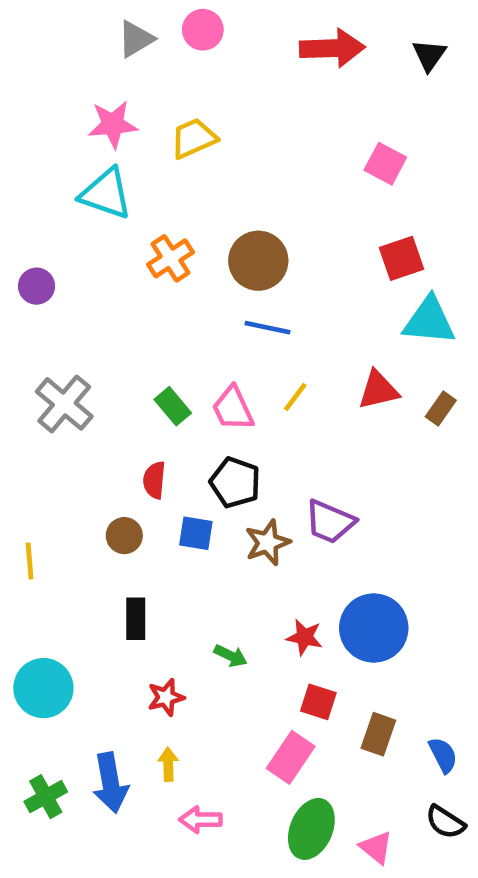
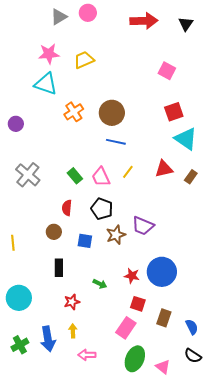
cyan triangle: (429, 321) -> (186, 139), turned 30
blue square: (196, 533) -> (85, 241), moved

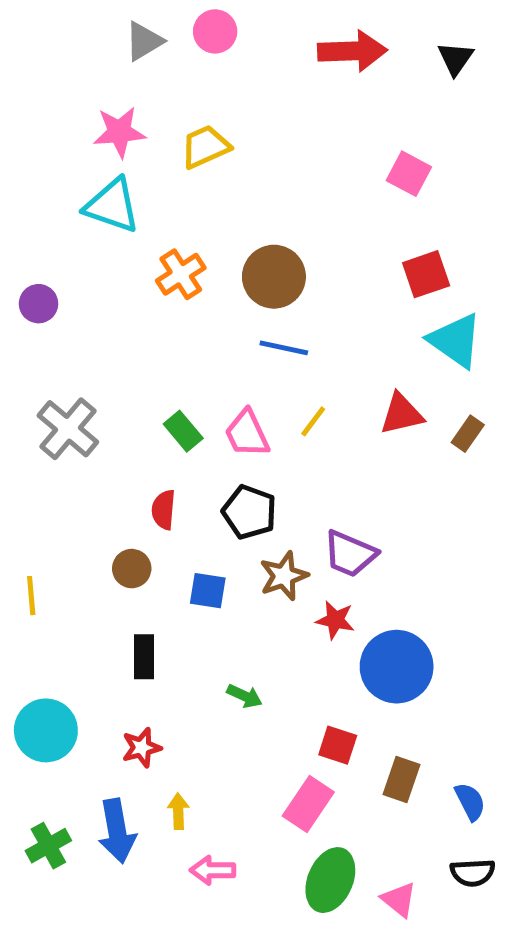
red star: (132, 276) -> (335, 620), moved
red star: (72, 302) -> (142, 748), moved
black semicircle: (193, 356) -> (473, 873), turned -36

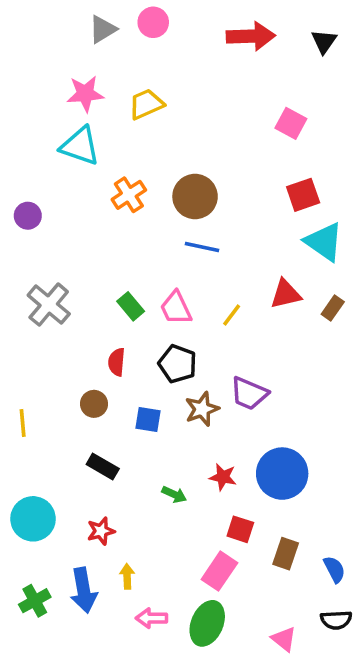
yellow line: (313, 421) -> (232, 315), moved
red star: (335, 620) -> (223, 477), moved
black rectangle: (144, 657) -> (103, 467), turned -60
green ellipse: (330, 880) -> (207, 623), moved

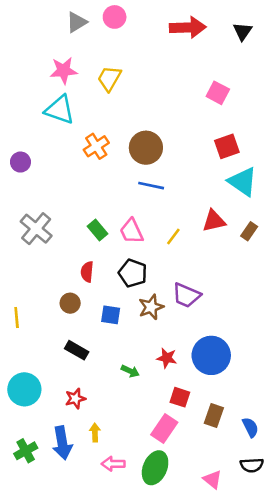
yellow trapezoid: (146, 104) -> (109, 78), turned -36

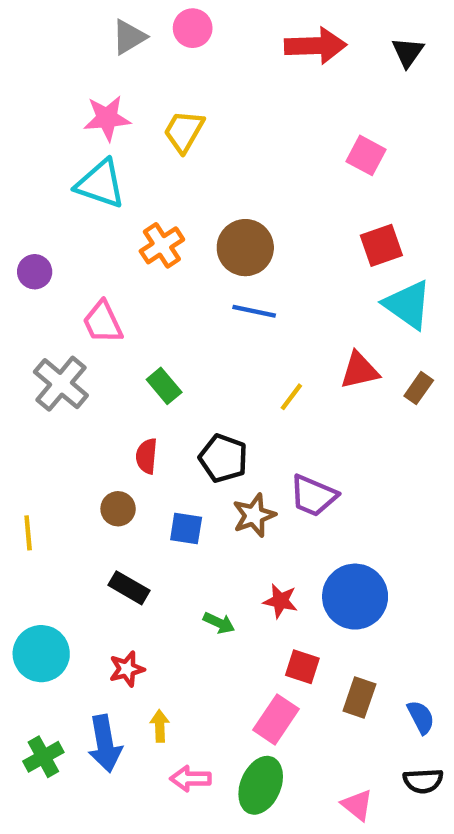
pink trapezoid: (132, 231) -> (103, 322), moved

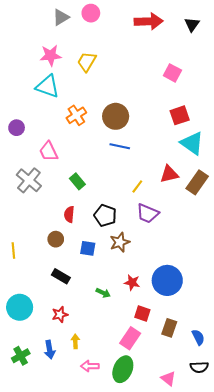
brown rectangle: (419, 388) -> (197, 182), size x1.6
purple trapezoid: (313, 496) -> (148, 213), moved
blue arrow: (105, 744) -> (50, 350), size x0.7

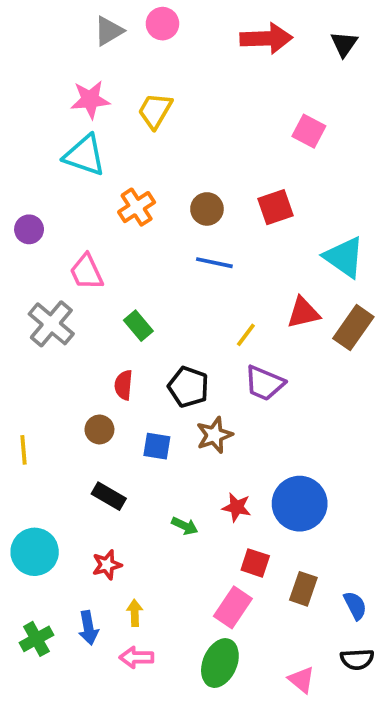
red square: (180, 115) -> (276, 207), moved
brown circle: (116, 116) -> (207, 209), size x0.7
pink arrow: (90, 366) -> (137, 657), moved

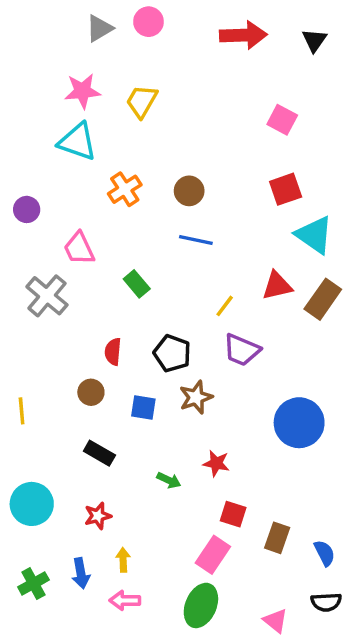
red square: (276, 207) -> (286, 189), moved
green rectangle: (138, 326) -> (137, 284), moved
blue circle: (300, 504) -> (299, 423), moved

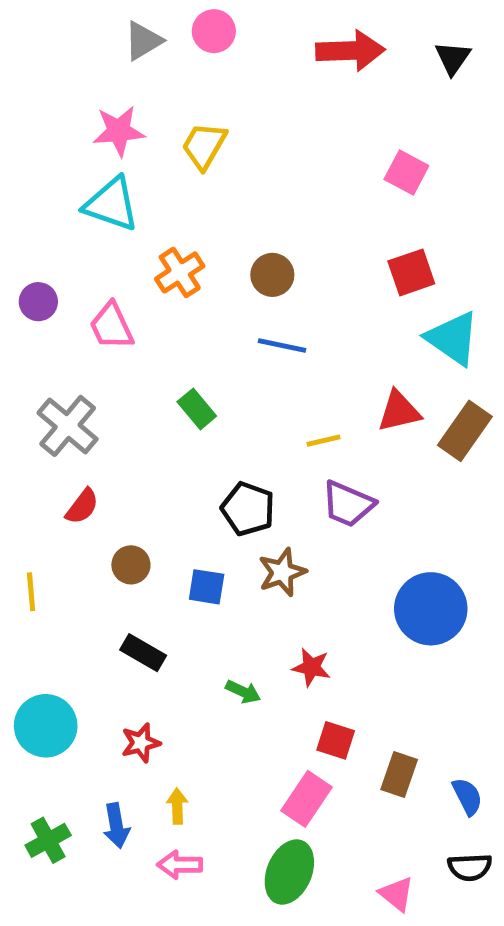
pink trapezoid: (79, 248) -> (111, 326), moved
yellow line: (225, 306) -> (324, 441), turned 40
red semicircle: (113, 352) -> (82, 506), moved, turned -148

